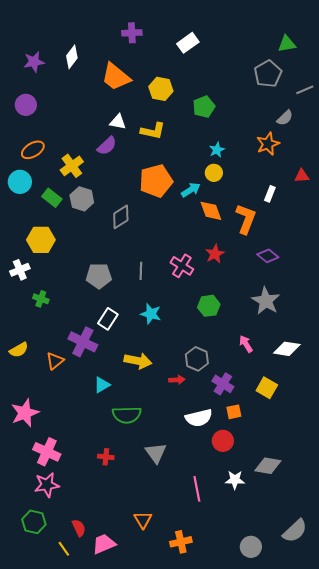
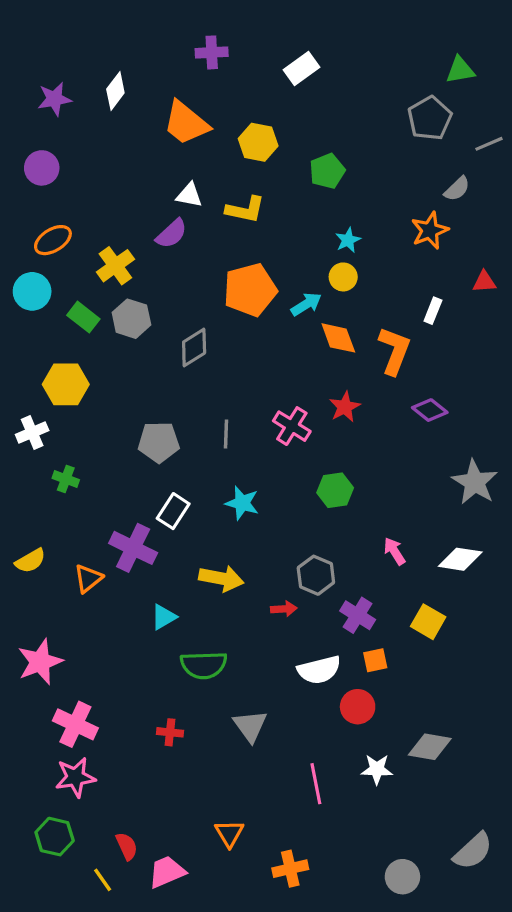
gray star: (266, 301) -> (475, 482), moved

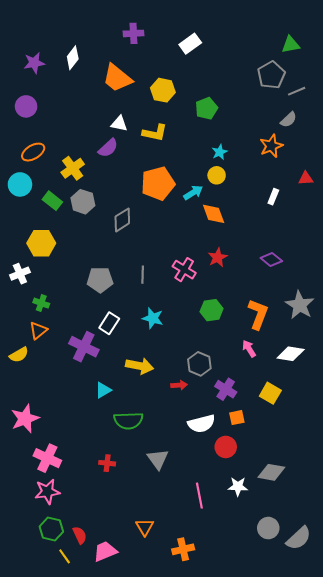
gray line: (489, 144) -> (297, 91), moved
orange L-shape: (394, 351) -> (258, 314), moved
orange triangle: (88, 578) -> (38, 330), moved
green hexagon: (55, 837) -> (51, 529), moved
gray circle: (402, 877) -> (268, 528), moved

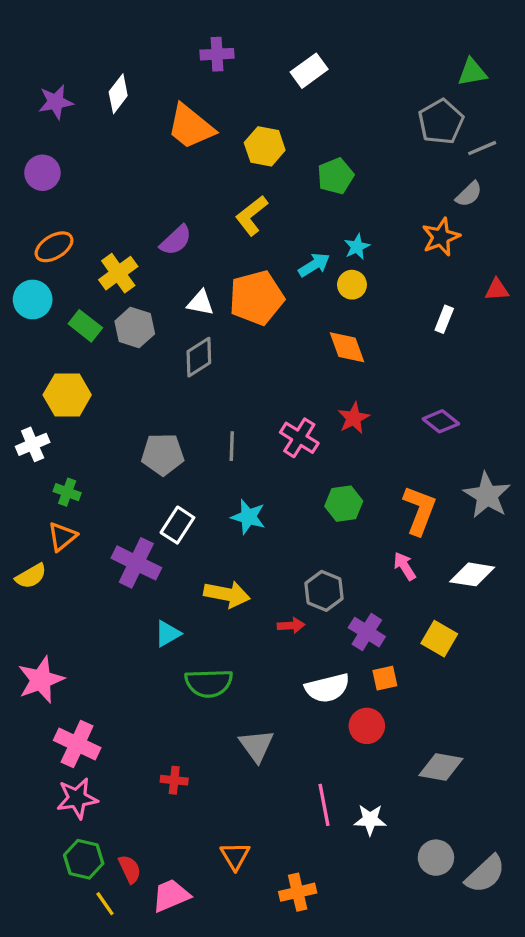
white triangle: (119, 124) -> (201, 303), moved
yellow L-shape: (155, 133) -> (252, 216), turned 130
cyan arrow: (193, 193) -> (314, 265), moved
red cross: (107, 463) -> (174, 780), moved
white star: (238, 486) -> (370, 820), moved

